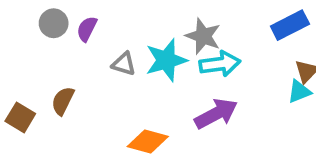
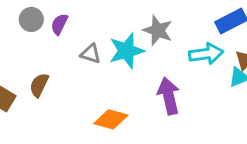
cyan arrow: (220, 64) -> (206, 54), moved
purple arrow: (216, 114) -> (169, 96), turned -75

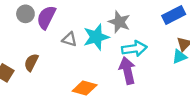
purple semicircle: (59, 24) -> (46, 17), size x1.5
cyan arrow: (206, 54) -> (134, 49), moved

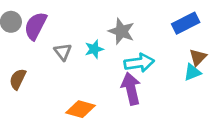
cyan star: (96, 37) -> (94, 49), size x0.6
gray triangle: (69, 39) -> (63, 52), turned 35

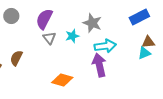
purple semicircle: (35, 26) -> (44, 19), moved
brown triangle: (198, 57) -> (148, 42), turned 40

